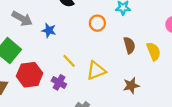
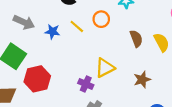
yellow line: (69, 61) -> (77, 26), moved
purple cross: (59, 82) -> (86, 84), moved

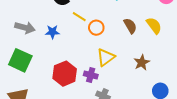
orange circle: (101, 19) -> (96, 28), moved
yellow line: (77, 26) -> (79, 17), moved
red hexagon: (37, 79) -> (65, 74), moved

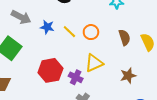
yellow line: (79, 17) -> (69, 32), moved

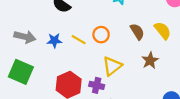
brown star: (128, 76) -> (150, 61), moved

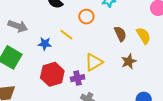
orange circle: (101, 35) -> (86, 17), moved
blue star: (54, 41) -> (45, 44), moved
purple cross: (97, 85) -> (78, 78), turned -32

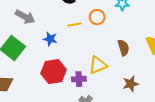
brown semicircle: (120, 34) -> (123, 48), moved
yellow line: (66, 35) -> (74, 24), moved, turned -56
brown star: (129, 61) -> (131, 84), moved

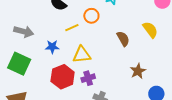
yellow triangle: (98, 65) -> (82, 55), moved, turned 30

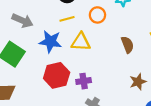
yellow line: (72, 28) -> (67, 19), moved
blue star: (52, 47) -> (50, 42), size x1.5
yellow triangle: (82, 55) -> (81, 42), moved

